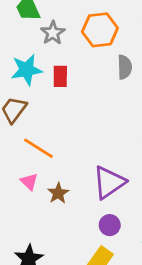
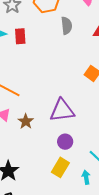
purple triangle: (109, 182) -> (62, 111), turned 32

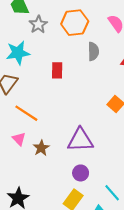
red rectangle: (20, 36) -> (57, 70), moved

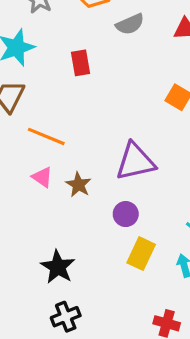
gray semicircle: (93, 51) -> (130, 24), turned 78
purple circle: (81, 173) -> (126, 214), moved

